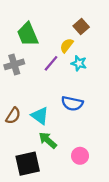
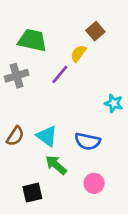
green trapezoid: (28, 34) -> (32, 40), turned 125
cyan star: (79, 63) -> (114, 103), moved
blue semicircle: (72, 103) -> (87, 141), moved
black square: (28, 164) -> (32, 193), size x0.7

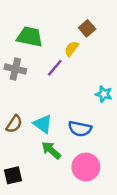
gray cross: (17, 76) -> (15, 69), turned 30
pink circle: (94, 183) -> (86, 167), size x1.5
black square: (32, 193) -> (13, 175), moved

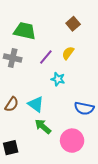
yellow semicircle: (72, 49) -> (68, 53), moved
cyan star: (104, 94) -> (58, 79), moved
blue semicircle: (80, 129) -> (84, 108), moved

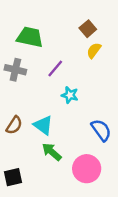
yellow semicircle: (68, 53) -> (94, 50), moved
blue semicircle: (84, 108) -> (101, 130), turned -138

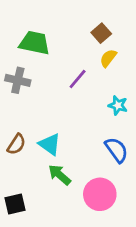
purple line: (55, 69) -> (78, 79), moved
cyan star: (70, 95) -> (118, 105), moved

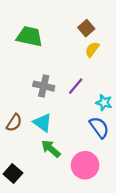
purple line: (78, 79) -> (76, 86), moved
gray cross: (18, 80) -> (44, 86), moved
cyan star: (118, 105) -> (104, 103), moved
black square: (15, 204) -> (13, 173), turned -36

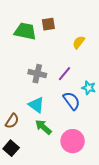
brown square: (86, 28) -> (48, 24), moved, turned 32
brown semicircle: (14, 123) -> (12, 121), moved
blue semicircle: (99, 127) -> (72, 101), moved

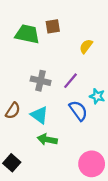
brown semicircle: (12, 121) -> (13, 111), moved
green arrow: (43, 127) -> (47, 139), turned -30
pink circle: (73, 141) -> (92, 164), moved

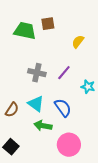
brown semicircle: (13, 111) -> (12, 110), moved
blue semicircle: (78, 111) -> (63, 108), moved
pink circle: (92, 164) -> (69, 145), moved

